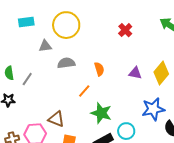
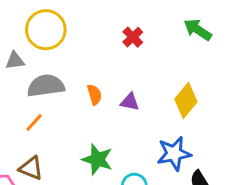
gray semicircle: (66, 63) -> (46, 86), size x1.4
purple triangle: (135, 73) -> (130, 102), moved
orange line: (84, 91) -> (34, 123), moved

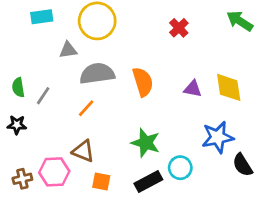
orange semicircle: (94, 95) -> (143, 82), size x1.5
yellow diamond: (186, 100) -> (229, 87), turned -48
purple triangle: (130, 102) -> (193, 89), moved

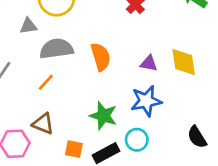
blue star: (218, 137) -> (146, 101), moved
orange square: (101, 182) -> (74, 149), moved

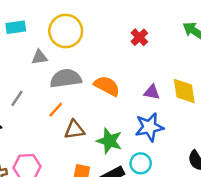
orange semicircle: (101, 57) -> (107, 86), turned -45
brown triangle: (43, 124) -> (74, 130), moved, turned -30

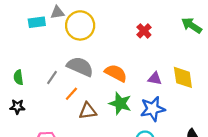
gray triangle: (39, 57) -> (57, 12), moved
gray semicircle: (66, 78) -> (80, 67), turned 32
gray line: (17, 98) -> (52, 77), moved
green star: (109, 141) -> (120, 103), moved

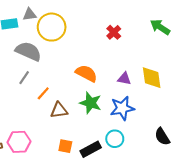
gray semicircle: (80, 67) -> (28, 51), moved

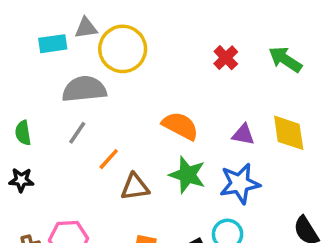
green arrow: (160, 27) -> (285, 59), moved
gray semicircle: (28, 51) -> (84, 89), turned -30

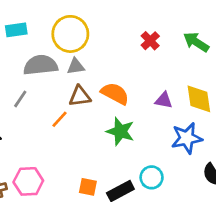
gray triangle: (86, 28) -> (76, 66), moved
gray line: (77, 133) -> (20, 99), moved
blue star: (240, 184) -> (187, 138), moved
brown triangle: (135, 187) -> (80, 96), moved

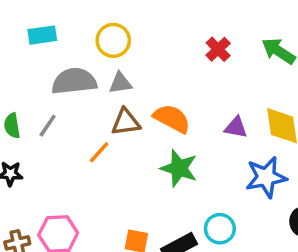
yellow circle: (70, 34) -> (113, 40), size x0.7

